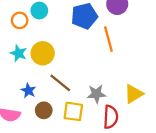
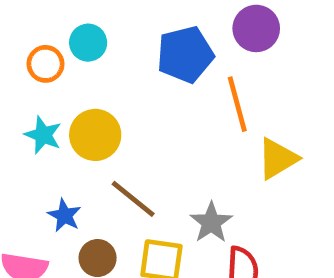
gray star: (96, 94) -> (211, 223), turned -30
yellow triangle: (134, 94) -> (277, 159), moved

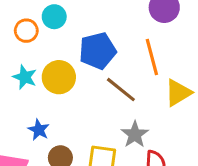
blue pentagon: (185, 54) -> (98, 51), moved
brown line: (133, 199) -> (121, 90), moved

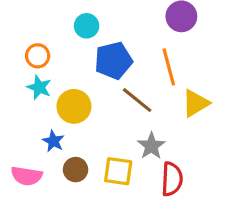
cyan circle: (54, 17) -> (87, 26), moved
orange circle: (26, 31) -> (38, 56), moved
yellow circle: (59, 77) -> (74, 106), moved

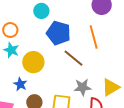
blue pentagon: (113, 61) -> (58, 33), turned 30
yellow triangle: (196, 103) -> (111, 87), moved
gray star: (151, 146) -> (83, 87), turned 30

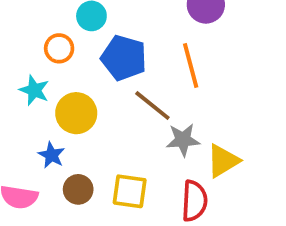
orange circle: (10, 30) -> (59, 48), moved
gray star: (83, 87) -> (183, 140), moved

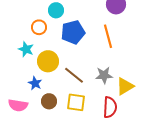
blue pentagon: (124, 58) -> (73, 32), turned -30
brown line: (152, 106) -> (74, 75), moved

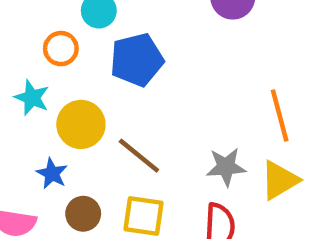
orange line: (108, 36) -> (280, 116), moved
gray star: (104, 75) -> (226, 167), moved
yellow triangle: (125, 86) -> (280, 180), moved

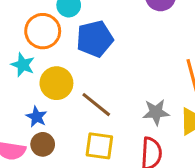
orange circle: (61, 49) -> (43, 31), size x1.5
brown circle: (83, 214) -> (43, 144), moved

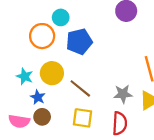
cyan star: (23, 65) -> (25, 76), moved

